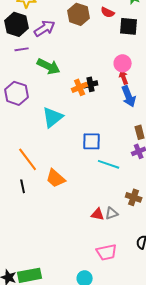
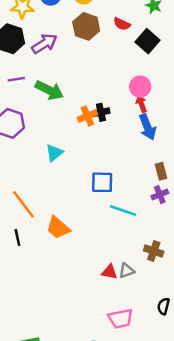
black square: (129, 26) -> (148, 41), turned 36
purple line: (22, 49) -> (16, 79), moved
cyan triangle: (53, 117) -> (54, 153), size x0.7

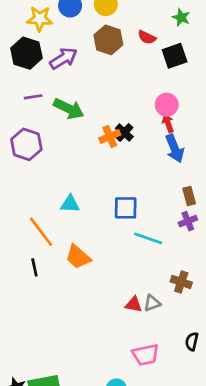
black square: (148, 41) -> (175, 56), turned 30
black cross: (101, 112) -> (124, 132), turned -35
cyan triangle: (54, 153) -> (70, 204), moved, turned 42

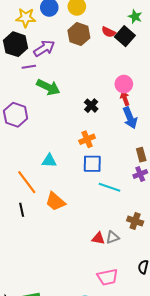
black square: (175, 56) -> (125, 36), moved, turned -30
purple line: (33, 97) -> (29, 67), moved
orange cross: (110, 136) -> (87, 139), moved

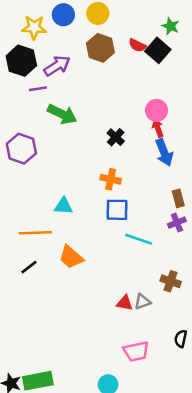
orange cross: (87, 139) -> (111, 179), turned 35
orange line: (27, 182) -> (35, 233), turned -55
black line: (22, 210) -> (29, 267), turned 64

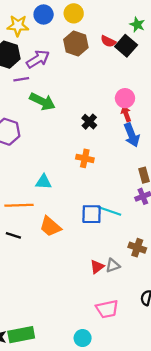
blue square: (117, 210) -> (92, 214), moved
black line: (29, 267) -> (13, 235), turned 56
red triangle: (125, 303) -> (97, 267), turned -48

